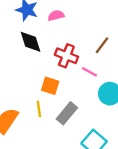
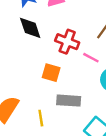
yellow line: (39, 109) -> (41, 118), moved
gray rectangle: (67, 113) -> (69, 101), turned 55

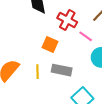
yellow line: (41, 118) -> (38, 72), moved

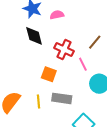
pink line: (86, 36) -> (83, 64), turned 32

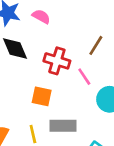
pink semicircle: (57, 15) -> (41, 17), turned 48

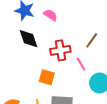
red cross: (57, 61) -> (60, 50), turned -30

